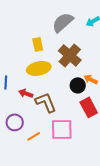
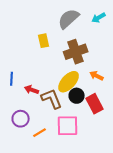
brown cross: (70, 55) -> (76, 52), turned 30
yellow ellipse: (39, 68) -> (69, 82), moved, turned -35
black circle: (78, 85) -> (77, 96), moved

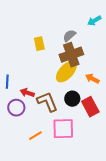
gray semicircle: (69, 19) -> (69, 36), moved, size x0.6
yellow ellipse: (69, 82) -> (66, 72), moved
purple circle: (21, 119) -> (16, 108), moved

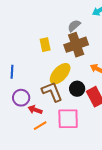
yellow rectangle: (39, 44) -> (45, 45), moved
yellow ellipse: (66, 72) -> (60, 74), moved
red arrow: (27, 93) -> (35, 110), moved

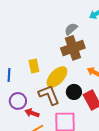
yellow rectangle: (45, 45) -> (34, 66), moved

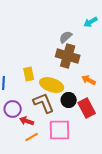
brown cross: (73, 48) -> (68, 56), turned 35
yellow ellipse: (57, 77) -> (52, 85), turned 65

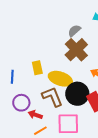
brown cross: (68, 56) -> (76, 50), turned 30
black circle: (69, 100) -> (77, 94), size x1.5

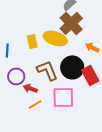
yellow ellipse: (60, 79) -> (55, 38), moved

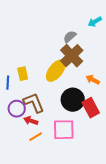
yellow ellipse: (55, 38) -> (56, 71), turned -70
yellow rectangle: (32, 41) -> (23, 74), moved
brown L-shape: (47, 70) -> (34, 103), moved

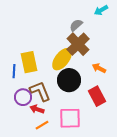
yellow rectangle: (23, 74) -> (29, 62), size x1.5
black circle: (73, 100) -> (69, 80), moved

